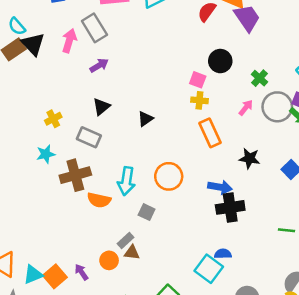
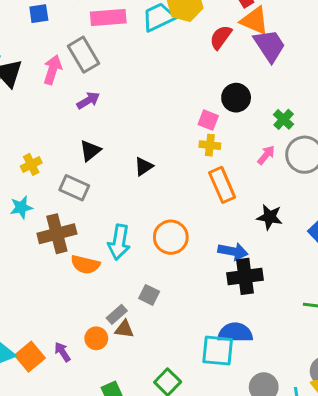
gray square: (147, 212) -> (149, 295), moved
blue semicircle: (223, 254) -> (235, 333), size x1.6
cyan square: (209, 269) -> (218, 351), turned -32

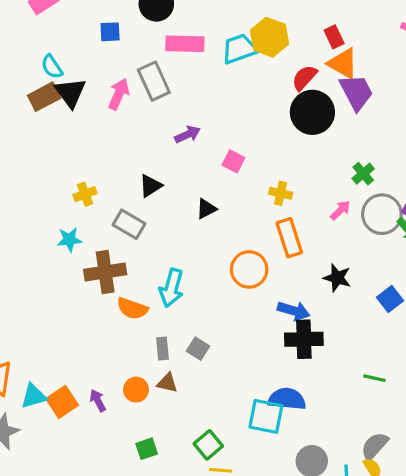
black circle: (236, 98) -> (312, 112), moved, size x1.4
purple arrow: (88, 100) -> (188, 134), moved
pink square: (208, 120) -> (233, 161), moved
orange circle: (171, 237) -> (249, 269), moved
gray rectangle: (117, 314) -> (162, 348), moved, turned -60

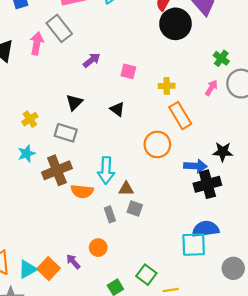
black triangle: (206, 209) -> (117, 109), turned -42
black star: (337, 278) -> (223, 152), moved
brown triangle: (167, 383) -> (126, 189), moved
green square: (208, 445) -> (146, 275), moved

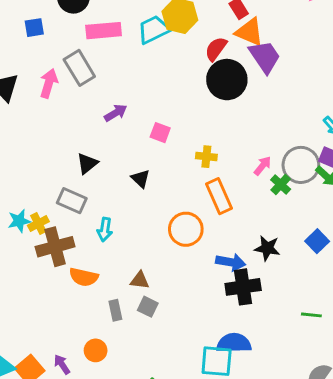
green cross: (221, 58) -> (281, 185), moved
yellow cross: (30, 119) -> (38, 223), moved
cyan arrow: (106, 170) -> (105, 229), moved, size x0.7

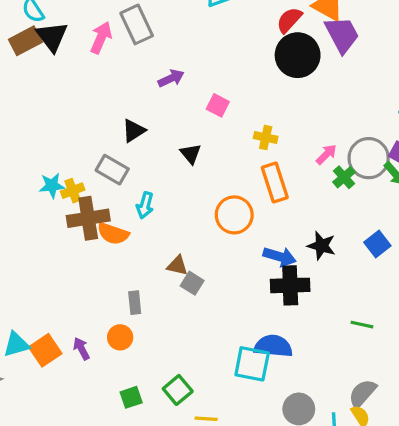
orange semicircle: (84, 277) -> (113, 234), moved
gray square: (148, 307) -> (192, 283), moved
gray rectangle: (115, 310) -> (135, 303), moved

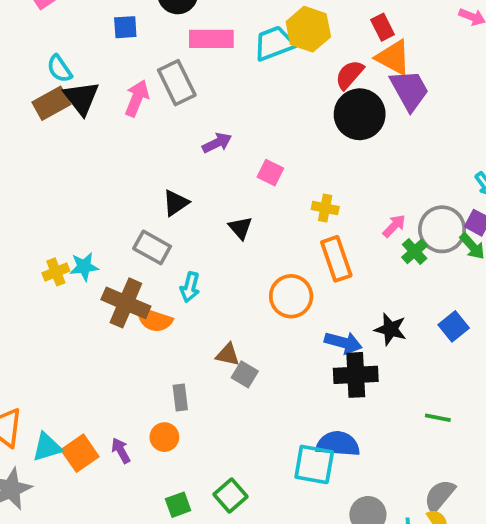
yellow cross: (73, 191) -> (56, 272), moved
brown cross: (88, 218) -> (126, 303), turned 33

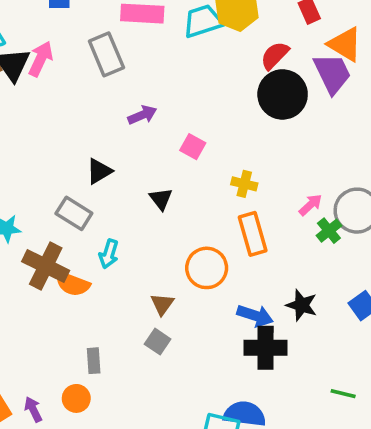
orange triangle: (393, 57) -> (345, 44), moved
pink arrow: (137, 98) -> (41, 59), moved
brown triangle: (228, 355) -> (162, 304), moved, turned 50

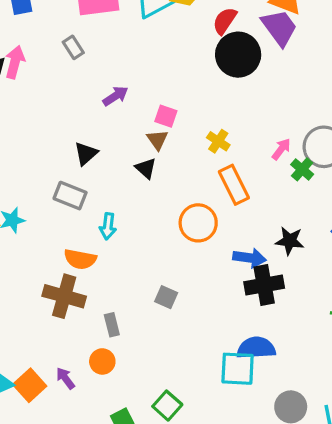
gray rectangle: (106, 54) -> (73, 47), size x0.6
yellow cross: (244, 184) -> (218, 141), turned 30
brown cross: (46, 266) -> (64, 296), moved
brown triangle: (162, 304) -> (157, 140), moved

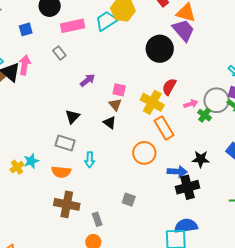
red semicircle: (225, 21) -> (169, 87), moved
yellow cross: (218, 141) -> (152, 102), size x1.6
pink arrow: (281, 149) -> (191, 104), turned 40
orange semicircle: (80, 259) -> (61, 172), moved

